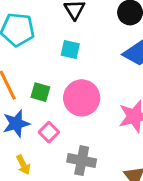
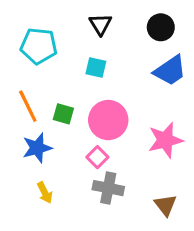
pink square: (49, 132) -> (97, 157), moved

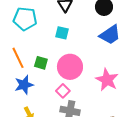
pink star: (165, 140) -> (107, 80), turned -30

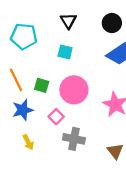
pink square: (63, 91) -> (56, 117), moved

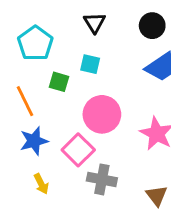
cyan pentagon: (24, 36) -> (35, 43), turned 30
green square: (42, 85) -> (59, 82), moved
pink square: (56, 117) -> (78, 150), size x1.5

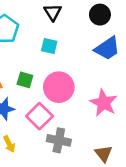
green square: (59, 82) -> (25, 80), moved

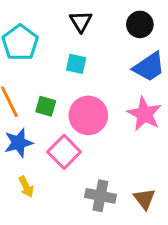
pink star: (104, 103) -> (144, 114), moved
gray cross: (59, 140) -> (100, 196), moved

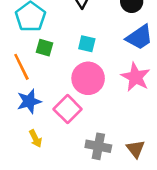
cyan square: (76, 64) -> (87, 44), moved
green square: (46, 106) -> (44, 48), moved

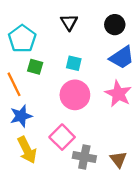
pink square: (68, 109) -> (62, 137), moved
yellow arrow: (36, 139) -> (27, 150), size x1.6

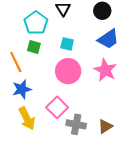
cyan pentagon: (22, 39) -> (36, 23), moved
brown triangle: (118, 159) -> (105, 126), turned 35

